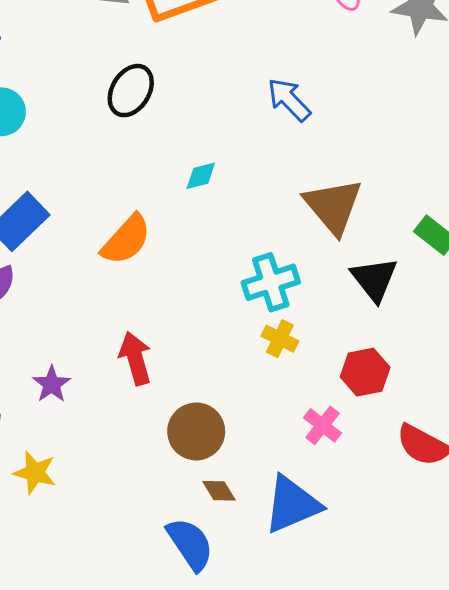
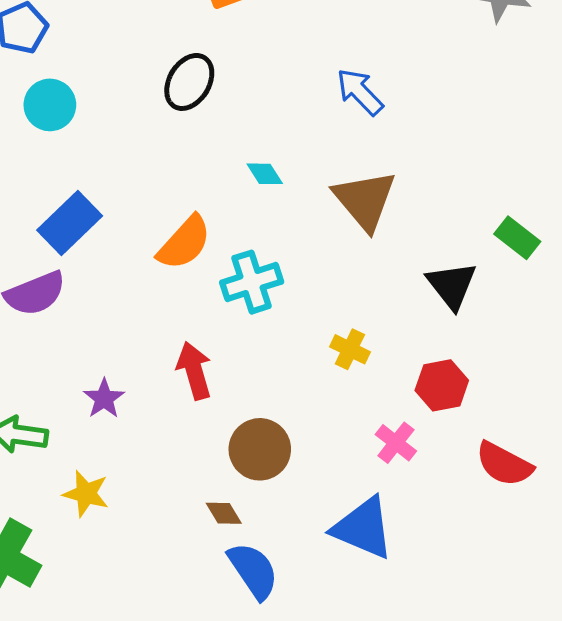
cyan diamond: (201, 176) -> (265, 174), turned 72
brown triangle: (333, 206) -> (365, 200), moved
cyan cross: (271, 282) -> (252, 282), moved
brown diamond: (219, 491) -> (224, 513), moved
blue triangle: (292, 505) -> (363, 528), turned 46

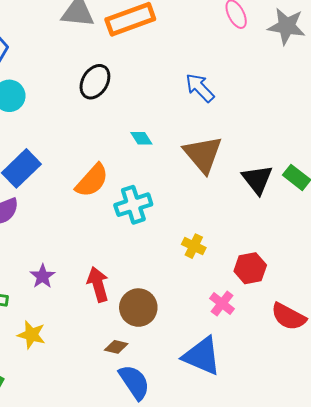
black triangle: (452, 285) -> (257, 180), moved
red arrow: (194, 371) -> (98, 284), moved
brown diamond: (224, 513) -> (116, 347), turned -45

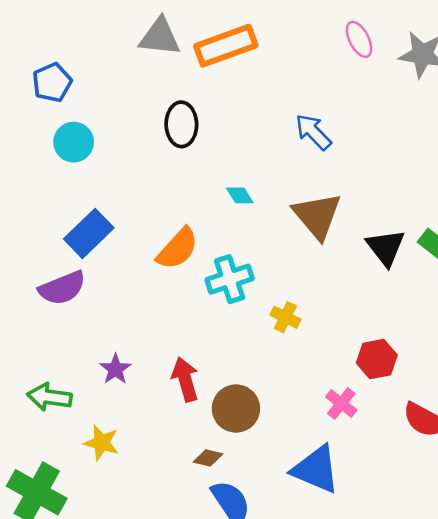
black ellipse: (95, 82) -> (181, 124), turned -32
yellow cross: (194, 246) -> (285, 317), moved

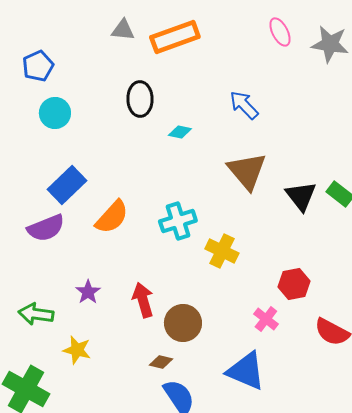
gray triangle: (160, 37) -> (123, 30), size x0.7
cyan diamond: (240, 195) -> (180, 132), moved, turned -45
orange semicircle: (178, 249) -> (112, 217), moved
yellow cross: (285, 317) -> (222, 251), size x1.4

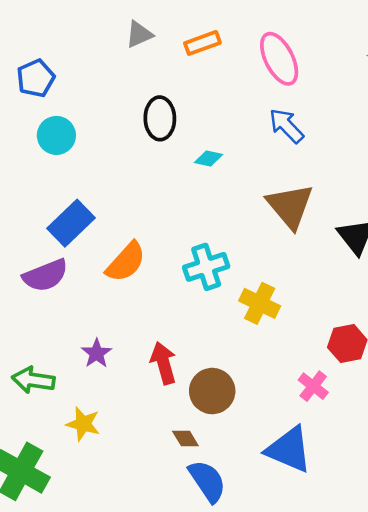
gray triangle: (123, 30) -> (139, 34), turned -30
pink ellipse: (280, 32) -> (279, 59), moved, size x1.5
orange rectangle: (175, 37) -> (202, 43), size x0.6
brown diamond: (161, 362) -> (185, 438), turned 45

